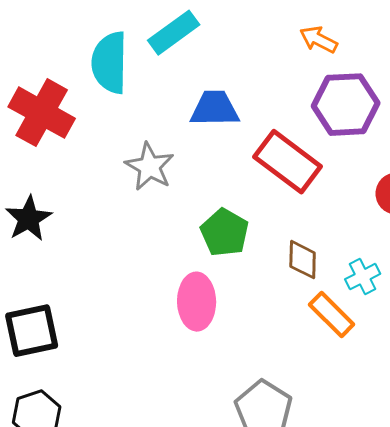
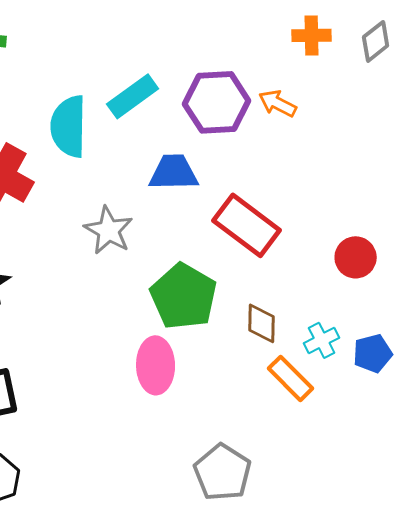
purple hexagon: (346, 105) -> (217, 102), moved
green pentagon: (225, 233) -> (184, 296), size x1.4

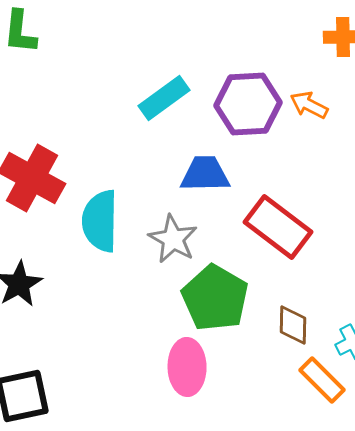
cyan semicircle: (69, 126) -> (100, 221), moved
gray star: (109, 230) -> (173, 239), moved

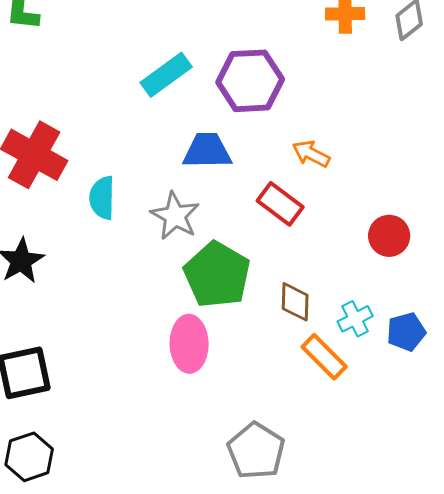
orange arrow: (309, 105) -> (311, 154), moved
cyan semicircle: (100, 221) -> (102, 198), size x0.7
red rectangle: (278, 227) -> (280, 204), size x0.7

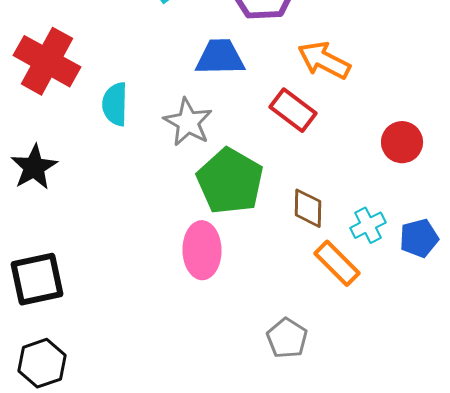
orange arrow: (311, 154) -> (324, 60), size x1.4
gray pentagon: (256, 451) -> (287, 338), moved, size x0.7

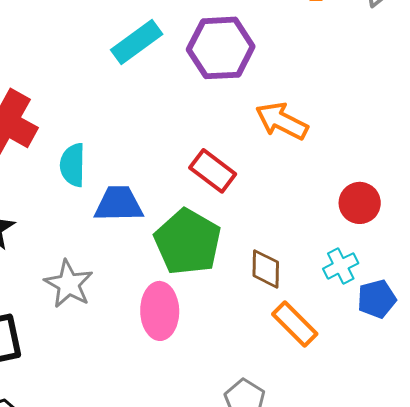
blue trapezoid: (220, 57) -> (119, 204), moved
red rectangle: (293, 110) -> (213, 171), moved
gray star: (188, 122) -> (69, 284), moved
cyan cross: (368, 225) -> (341, 266), moved

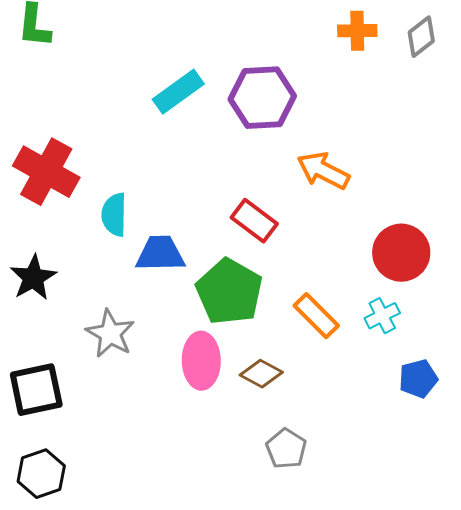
red circle: (360, 203) -> (401, 253), size x1.4
brown diamond: (266, 269) -> (261, 374), moved, turned -63
blue pentagon: (377, 299) -> (418, 379), moved
orange rectangle: (295, 324) -> (316, 316), moved

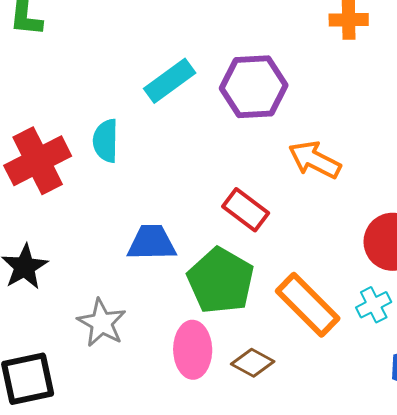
red cross: (46, 172) -> (38, 161), turned 34
cyan semicircle: (114, 215) -> (106, 141), moved
orange rectangle: (316, 316) -> (308, 305), size x1.4

